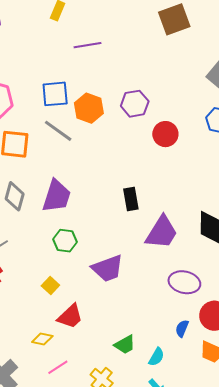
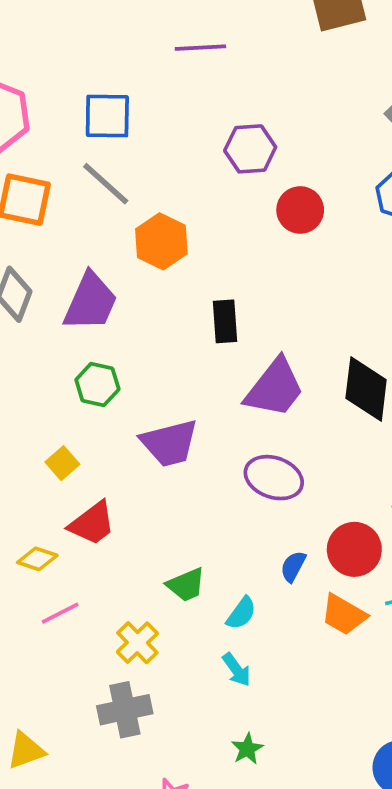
purple line: (87, 45) -> (200, 48), moved
orange hexagon: (89, 108) -> (161, 241), moved
purple ellipse: (184, 282) -> (274, 478), moved

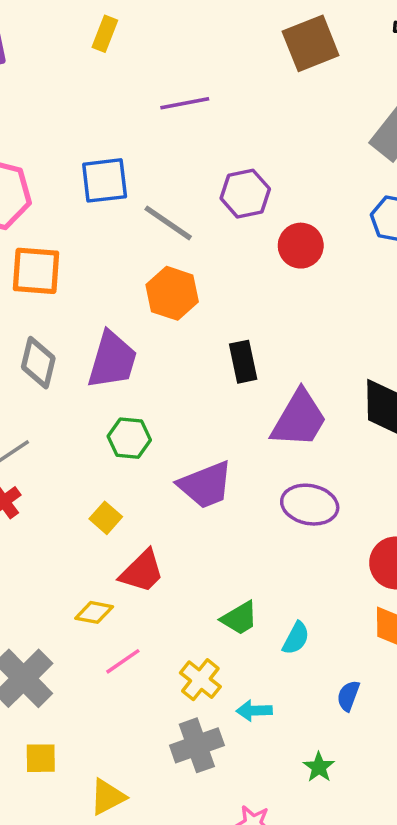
gray line: (106, 184) -> (168, 223), moved
blue semicircle: (293, 566) -> (348, 696), moved
cyan arrow: (237, 670) -> (254, 711), moved, turned 132

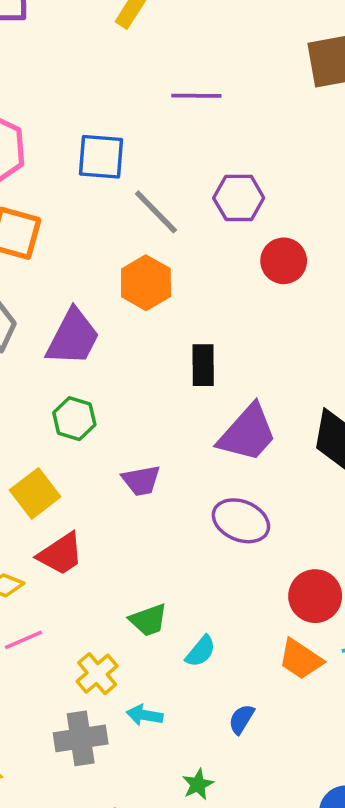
purple trapezoid: (206, 485) -> (141, 480), size x0.7
yellow square: (106, 518) -> (35, 493), size x1.5

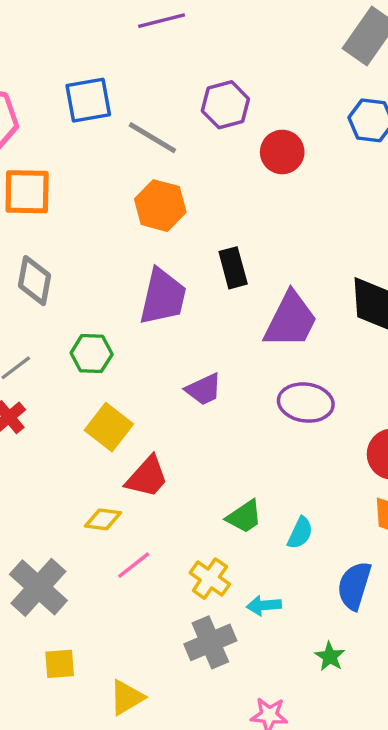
purple trapezoid: (73, 337) -> (163, 297), moved
green hexagon: (74, 419) -> (92, 354), moved
blue semicircle: (241, 719) -> (354, 586), size x1.6

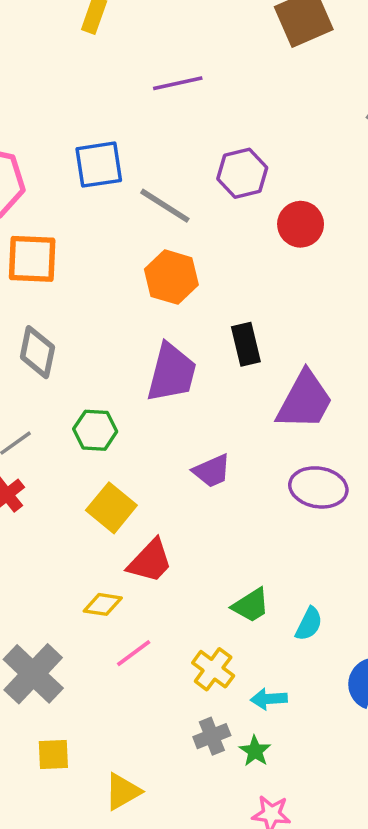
gray cross: (210, 642) -> (212, 736), size x0.7
green star: (330, 656) -> (255, 751), moved

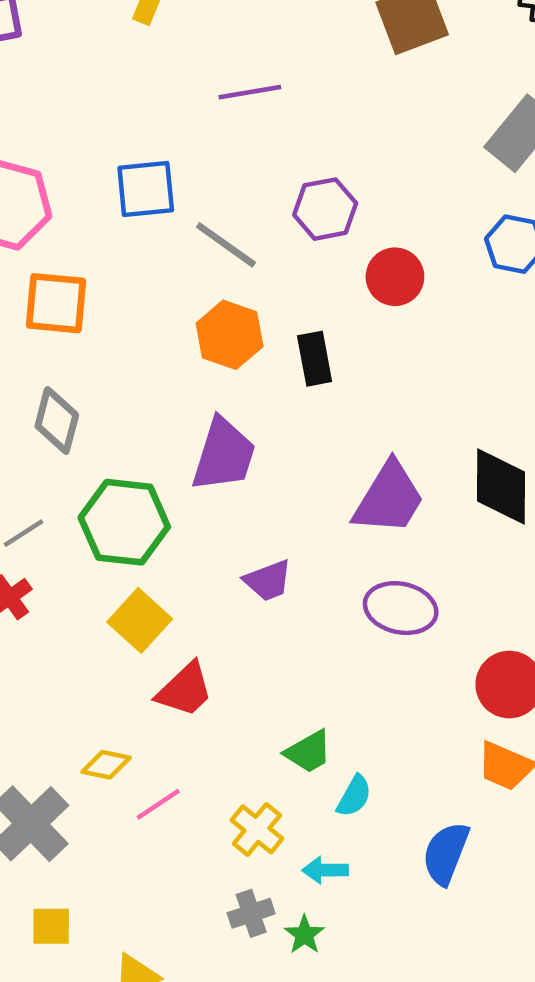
black rectangle: (246, 344) -> (315, 359), moved
green hexagon: (95, 430) -> (124, 522), size x1.6
yellow diamond: (103, 604) -> (106, 765), moved
cyan semicircle: (309, 624) -> (354, 796), moved

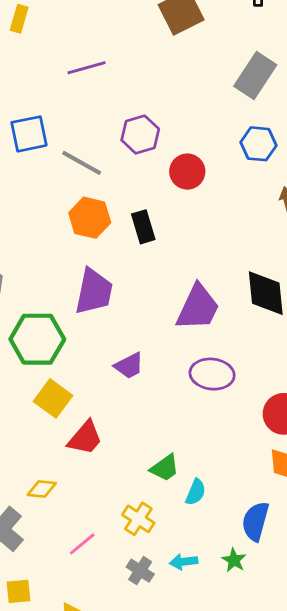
pink line: (158, 804) -> (82, 544), moved
cyan arrow: (325, 870) -> (184, 562), moved
gray cross: (251, 913) -> (140, 571), turned -32
green star: (304, 935) -> (234, 560), moved

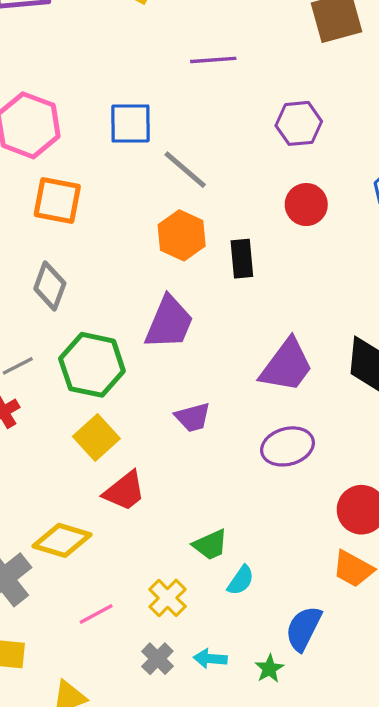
purple hexagon: (140, 135) -> (299, 123), moved
purple ellipse: (212, 374) -> (288, 446), turned -33
yellow diamond: (42, 489) -> (62, 540), size x1.6

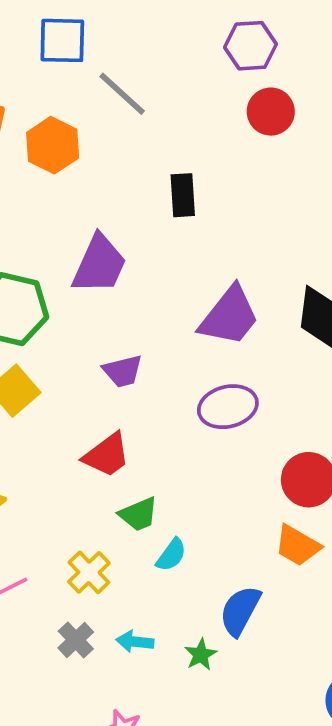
red circle: (306, 205) -> (271, 112), moved
orange hexagon: (182, 235) -> (53, 145), moved
red trapezoid: (125, 491) -> (107, 455), moved

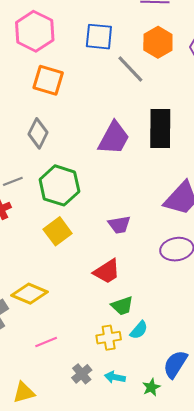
orange hexagon: (53, 145) -> (158, 42), moved
black rectangle: (183, 195) -> (160, 128), size x1.6
purple trapezoid: (99, 264) -> (114, 138), moved
yellow cross: (89, 572) -> (109, 338), moved, turned 30

